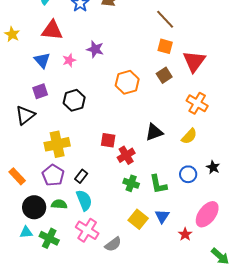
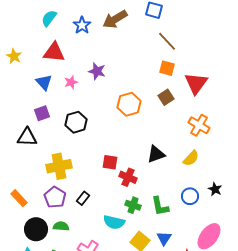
black triangle: (25, 115) -> (27, 137), turned 40
red cross: (126, 155) -> (128, 177), turned -36
cyan semicircle: (84, 200) -> (114, 222), moved, turned 125

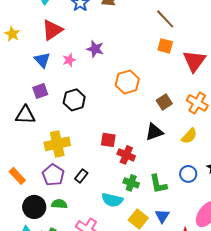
red triangle: (54, 52) -> (52, 30), turned -40
brown square: (166, 97) -> (164, 102), moved

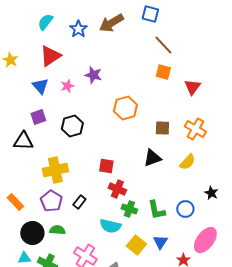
red triangle: (194, 61) -> (192, 87), size x0.7
brown square: (164, 102) -> (162, 128), turned 35
red cross: (126, 155) -> (117, 189), moved
blue circle: (188, 174) -> (185, 209), moved

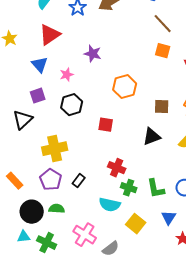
pink star: (67, 86) -> (67, 75), moved
black triangle: (23, 141) -> (23, 120), turned -45
red square: (106, 166) -> (106, 125), moved
blue triangle: (160, 242) -> (169, 218), moved

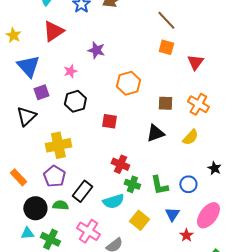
blue triangle: (40, 65) -> (28, 66), moved, size x1.4
black rectangle: (79, 181) -> (82, 191), moved, size x1.5
cyan semicircle: (110, 205) -> (113, 201), turned -30

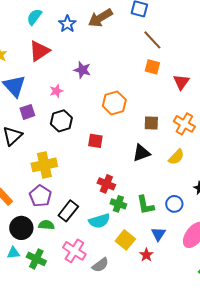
red star: (186, 235) -> (146, 255), moved

